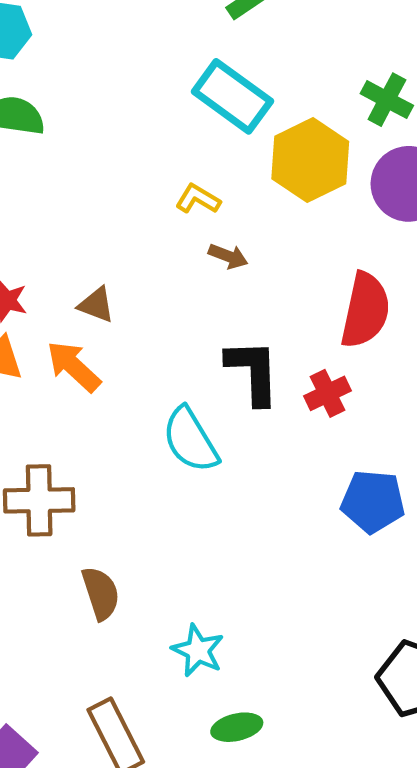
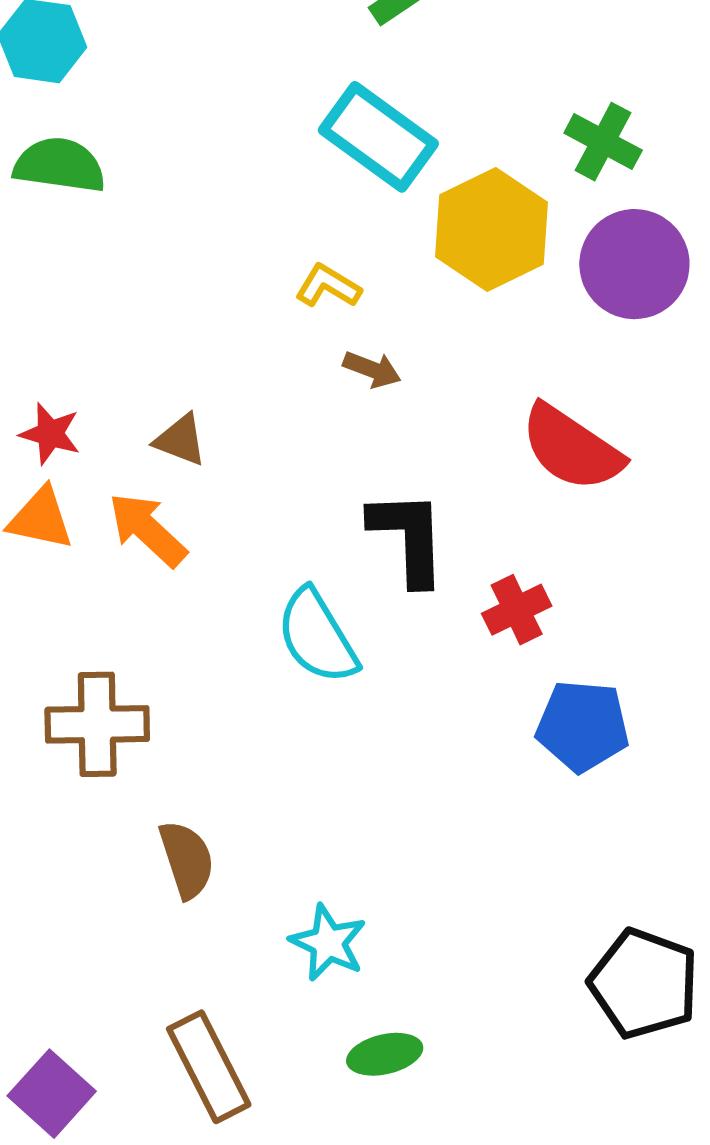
red semicircle: (365, 310) -> (572, 448), turned 112
red cross: (328, 393) -> (517, 610), moved

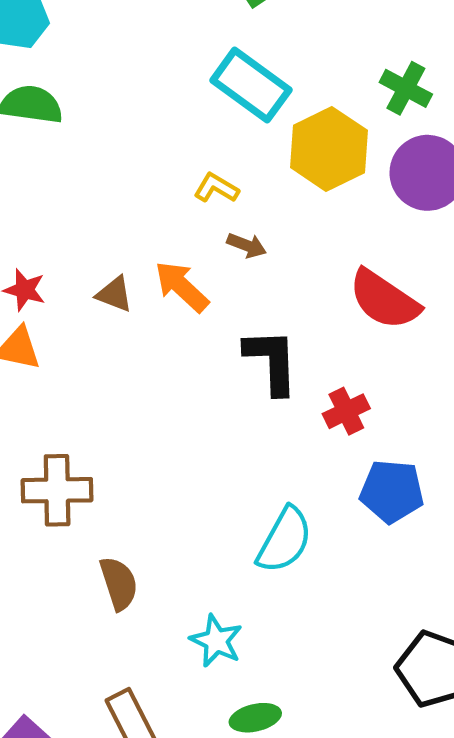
orange arrow: (147, 530) -> (182, 287), moved
cyan semicircle: (317, 636) -> (285, 540), moved, turned -120

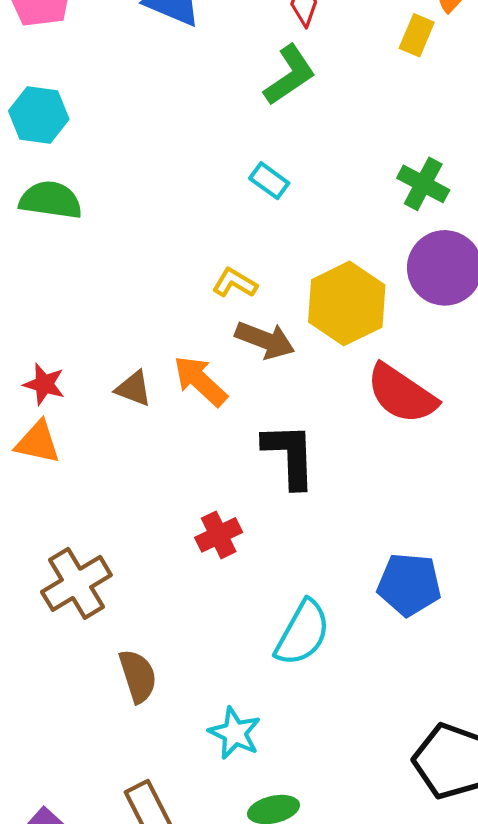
cyan rectangle: (251, 85) -> (269, 181), size x0.5
yellow hexagon: (329, 149) -> (347, 303), moved
brown arrow: (247, 245) -> (265, 340), size x1.5
red cross: (346, 411) -> (219, 535), moved
brown cross: (57, 490) -> (76, 583), turned -30

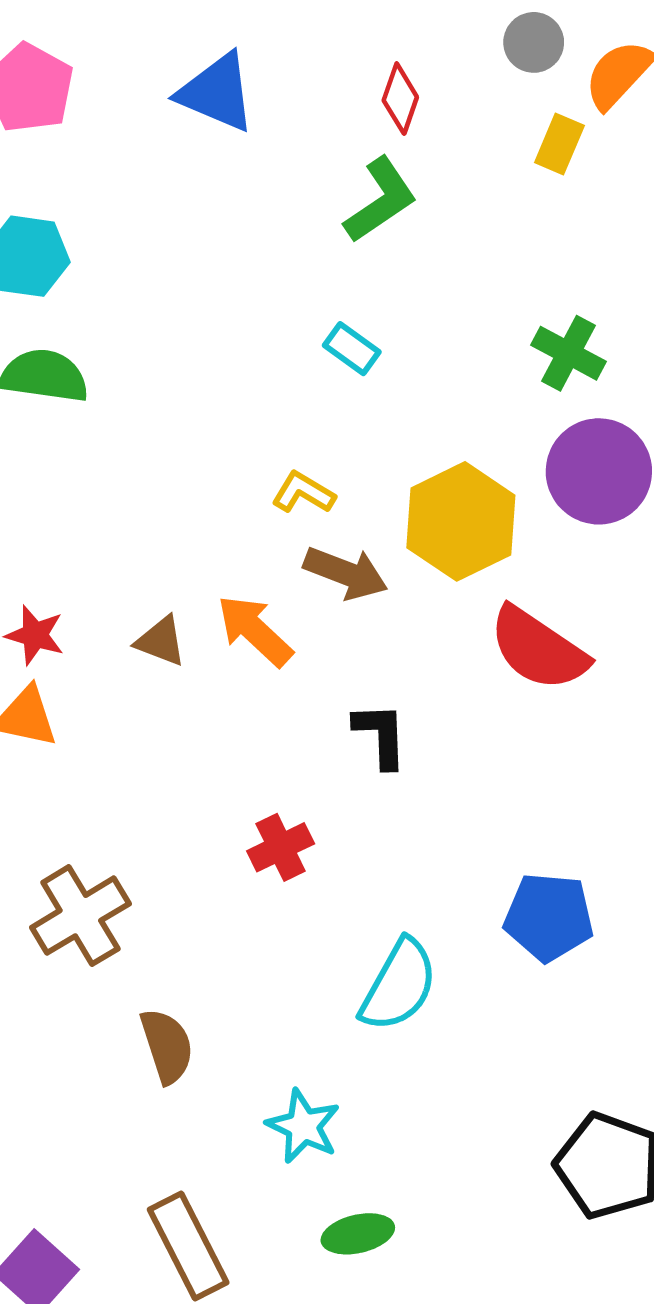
black L-shape: (290, 455) -> (381, 735), size x0.7

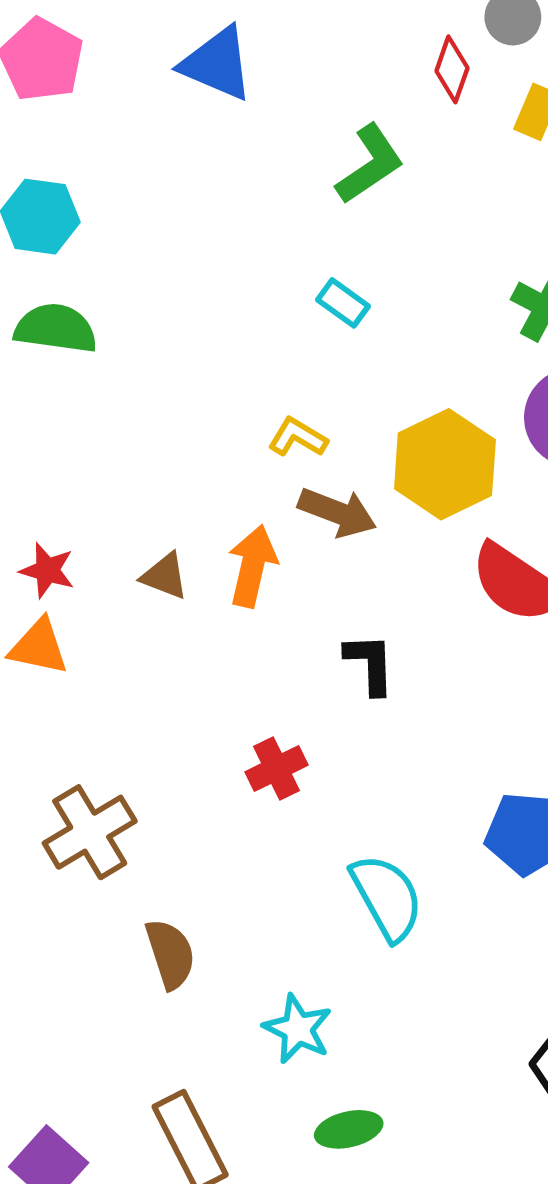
red diamond: (400, 99) -> (452, 69), moved
orange arrow: (255, 631) -> (252, 566), turned 60
cyan semicircle: (399, 985) -> (387, 897), turned -58

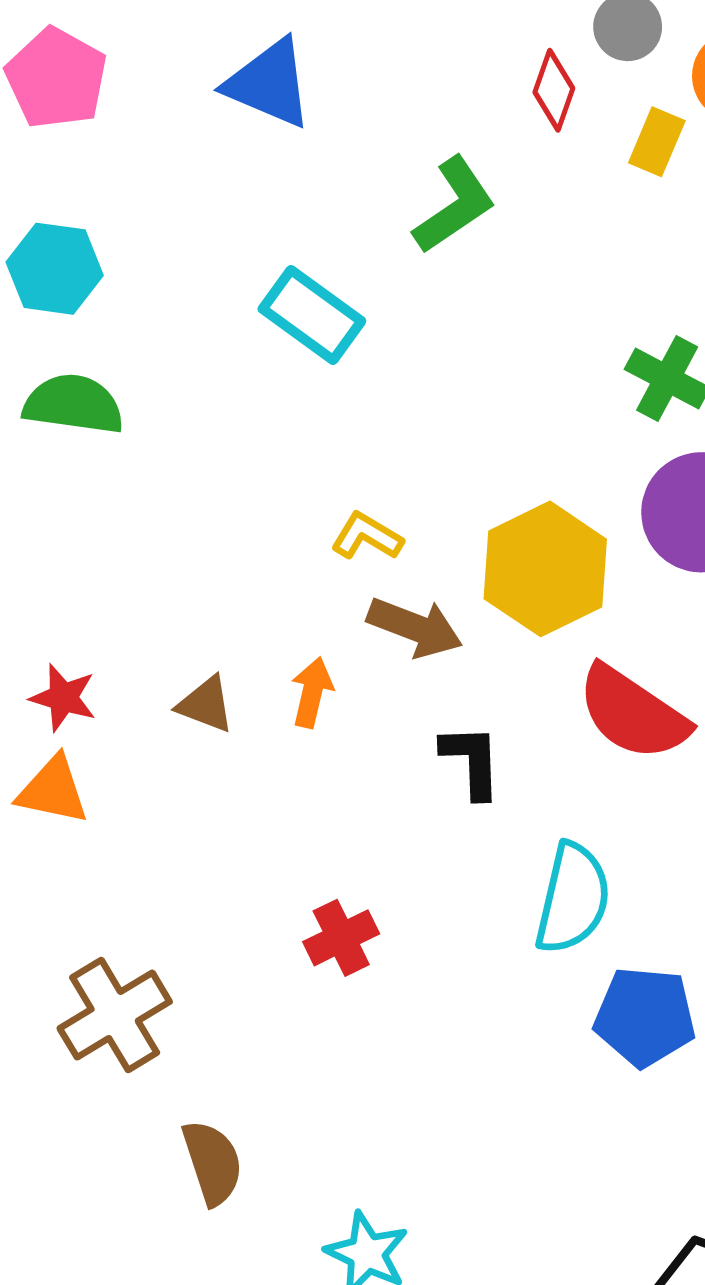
cyan rectangle: (343, 303) -> (312, 315), moved, size x1.6
orange arrow: (252, 566) -> (312, 692), size x0.7
black L-shape: (370, 664) -> (472, 761), moved
cyan semicircle: (387, 897) -> (573, 898), moved, turned 42

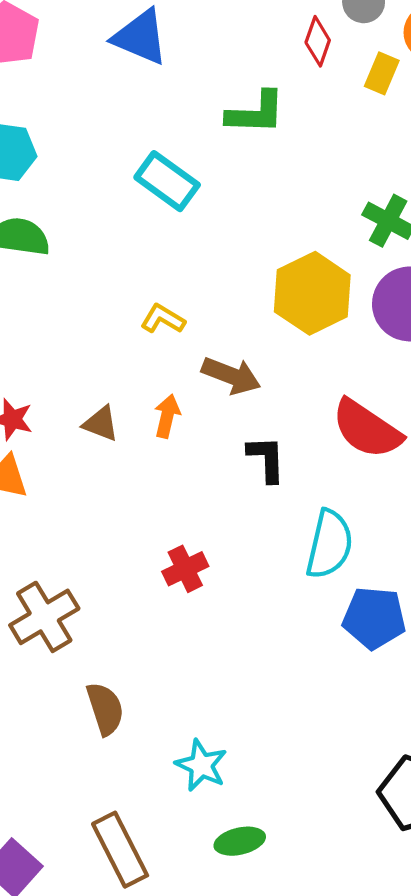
green L-shape: (454, 205) -> (256, 113), turned 36
yellow L-shape: (367, 536) -> (163, 319), moved
yellow hexagon: (545, 569) -> (312, 293), moved

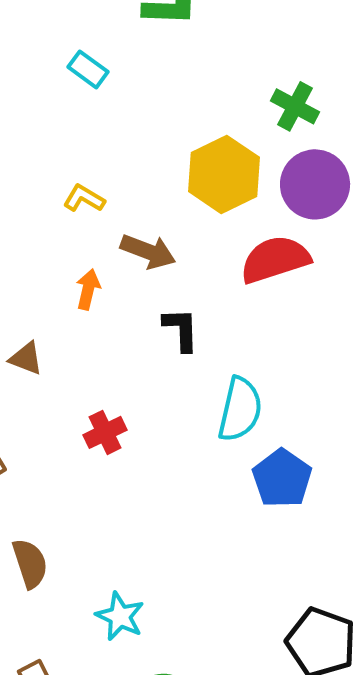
cyan rectangle: (167, 181) -> (88, 69), size x0.7
brown triangle: (101, 424) -> (26, 358), moved
red semicircle: (367, 429) -> (275, 259), moved, turned 128
blue pentagon: (374, 618) -> (282, 478), turned 30

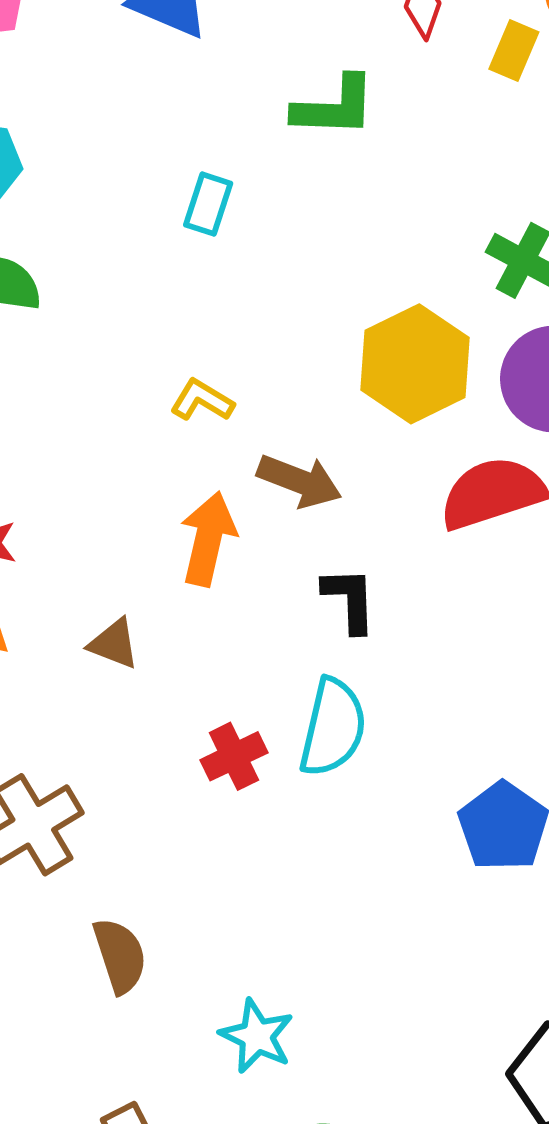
cyan rectangle: (88, 69) -> (208, 204), turned 72
orange arrow: (88, 289) -> (208, 539), size x1.5
cyan semicircle: (240, 409) -> (333, 727), moved

